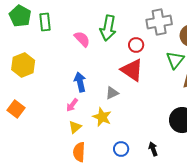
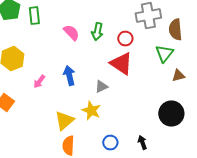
green arrow: (108, 28) -> (97, 32), moved, size x0.7
pink arrow: (72, 105) -> (39, 82), moved
yellow triangle: (75, 127) -> (64, 121), size x1.5

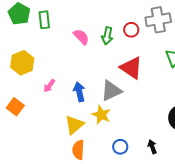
red circle: (125, 39) -> (131, 30), moved
blue arrow: (69, 76) -> (79, 92), moved
gray triangle: (101, 87) -> (111, 91), size x1.6

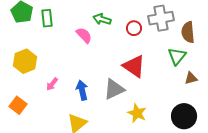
green arrow: (107, 36) -> (102, 19), moved, turned 96
yellow star: (101, 115) -> (137, 113), moved

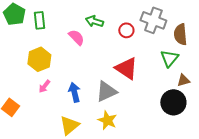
gray cross: (161, 18) -> (153, 20), turned 30
yellow hexagon: (25, 61) -> (39, 59), moved
yellow star: (137, 113) -> (107, 120), moved
black circle: (184, 116) -> (173, 102), moved

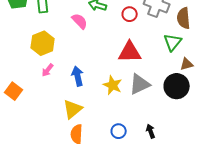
red triangle: (126, 68) -> (130, 52), turned -35
gray triangle: (106, 91) -> (140, 84), moved
yellow star: (107, 120) -> (113, 85), moved

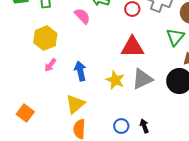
orange square: (14, 91) -> (25, 113), moved
black arrow: (151, 131) -> (144, 126), moved

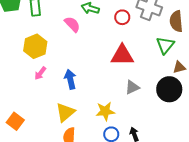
gray triangle: (142, 79) -> (132, 87), size x0.7
yellow star: (115, 80) -> (105, 111), moved, turned -30

